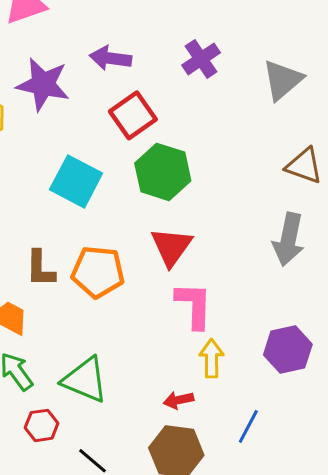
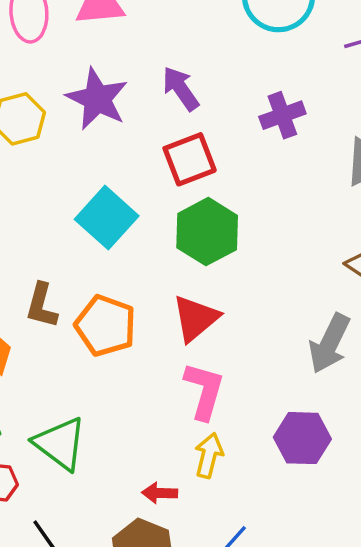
purple arrow: (110, 58) -> (181, 89), turned 33
purple hexagon: (288, 350) -> (302, 438), moved

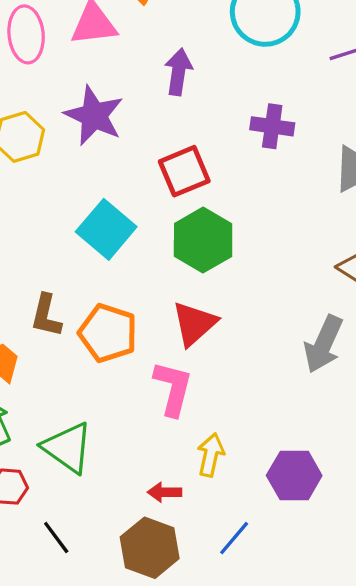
purple arrow: (181, 89) -> (178, 72), moved, turned 45
purple cross: (282, 115) -> (272, 126), turned 30
pink L-shape: (204, 391) -> (173, 388), moved
purple hexagon: (302, 438) -> (294, 476), moved

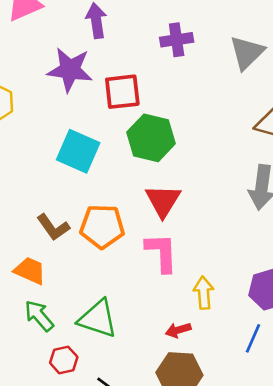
purple star: (94, 116) -> (70, 70), moved
red square: (184, 171) -> (122, 92), turned 33
brown L-shape: (46, 316) -> (53, 227), turned -32
blue line: (234, 538) -> (253, 338), moved

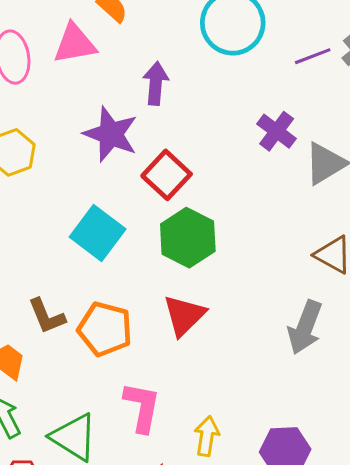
purple cross: (177, 40) -> (277, 131), moved, turned 32
red square: (122, 92) -> (167, 175), turned 36
pink L-shape: (162, 253) -> (142, 407), moved

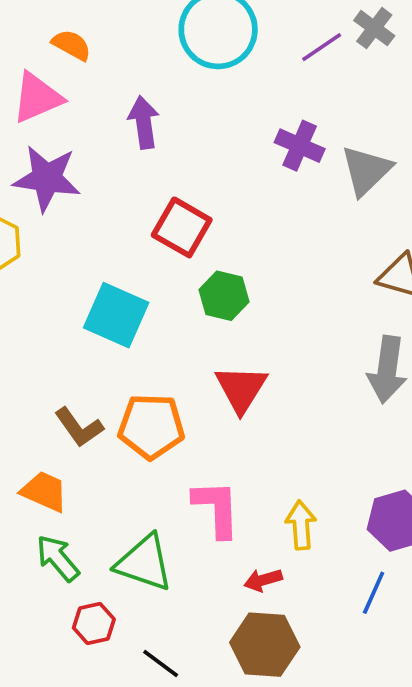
purple star: (111, 134) -> (47, 178), moved
green hexagon: (188, 238) -> (224, 296), size x0.7

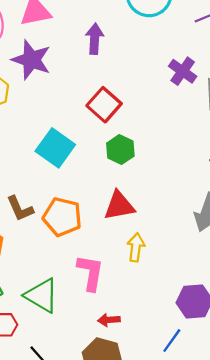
red triangle: (241, 389) -> (119, 206), turned 36
yellow arrow: (301, 525) -> (136, 247), moved

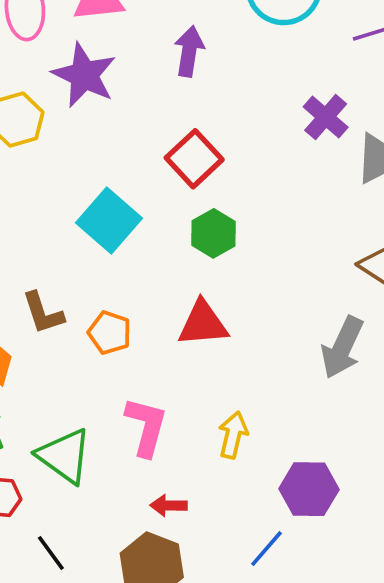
orange pentagon: (62, 217) -> (110, 333), size x0.7
yellow arrow: (136, 247) -> (233, 435), moved

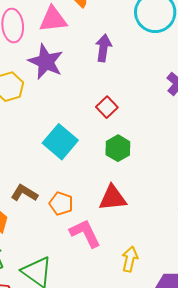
red square: (194, 159) -> (107, 107), size x0.7
brown L-shape: (43, 313) -> (24, 193), turned 140
pink L-shape: (146, 427) -> (85, 233), moved, turned -40

